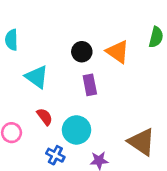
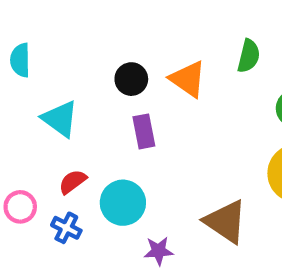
red semicircle: (45, 117) -> (73, 182), turned -90
blue cross: (55, 155) -> (66, 228), moved

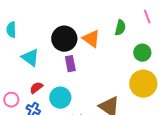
black circle: (131, 79) -> (64, 39), size x1.6

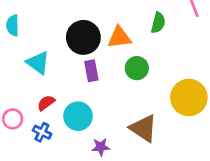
orange triangle: (91, 39) -> (119, 37), turned -42
green circle: (142, 53) -> (137, 68), moved

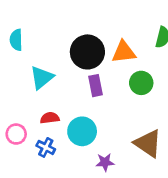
cyan triangle: (38, 63) -> (42, 78), turned 45
red semicircle: (46, 103) -> (50, 118), turned 30

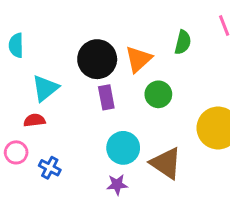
orange triangle: (124, 52) -> (138, 59), turned -35
red semicircle: (50, 118) -> (34, 120), moved
cyan circle: (82, 131) -> (123, 148), moved

